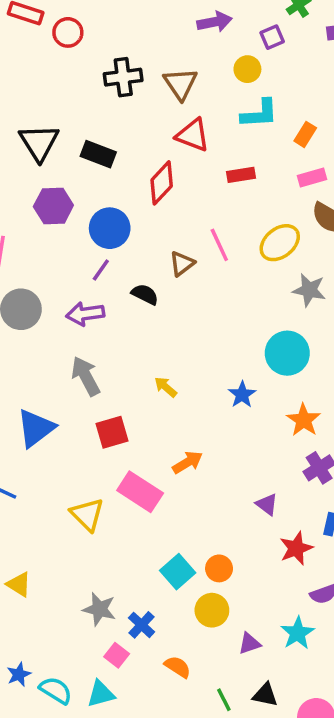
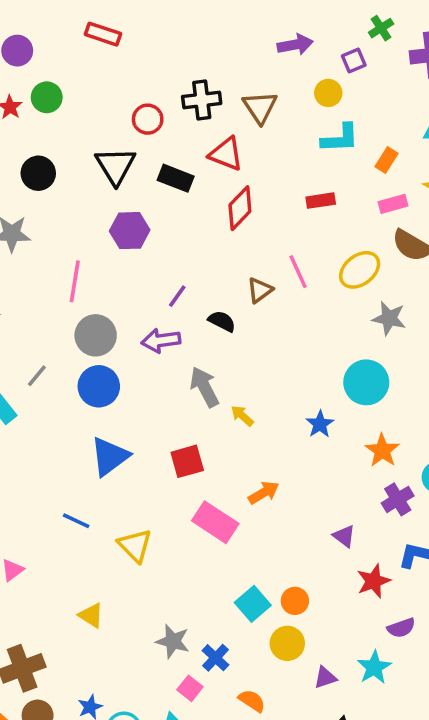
red circle: (68, 32) -> (148, 119), moved
red triangle: (193, 135) -> (226, 154), moved
blue circle: (110, 228) -> (99, 386), moved
gray arrow: (86, 376) -> (204, 387), moved
yellow triangle: (87, 514) -> (135, 546), moved

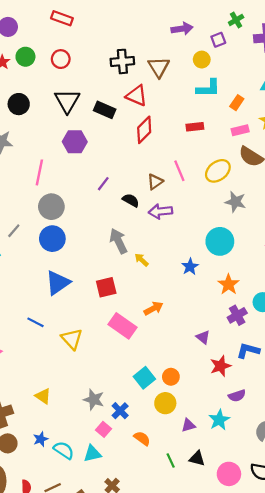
red circle: (148, 119) -> (61, 59), moved
purple arrow: (161, 341) -> (160, 211), moved
yellow triangle: (91, 615) -> (43, 396), moved

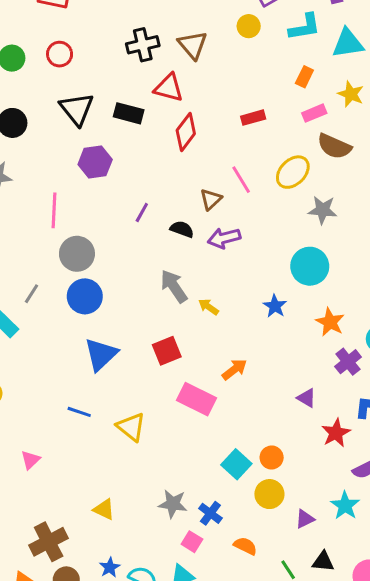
cyan L-shape: (208, 88) -> (305, 27), moved

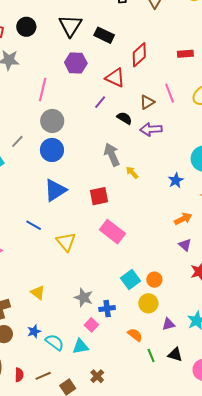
red triangle: (169, 88) -> (115, 78), moved
orange arrow: (234, 369) -> (183, 219), moved
blue cross: (210, 513) -> (107, 309), turned 35
orange semicircle: (245, 546) -> (135, 335), moved

